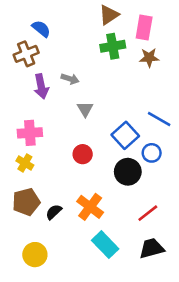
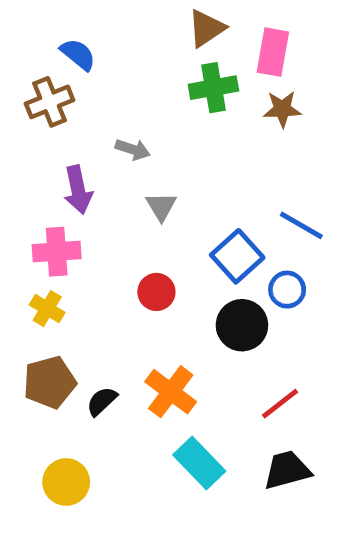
purple arrow: (41, 86) -> (78, 190), moved

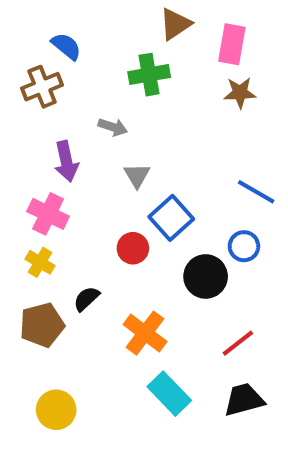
green cross: (213, 88) -> (149, 75), moved
pink cross: (57, 252) -> (48, 214), turned 30
blue square: (237, 256) -> (171, 218), moved
black semicircle: (102, 401) -> (86, 299), moved

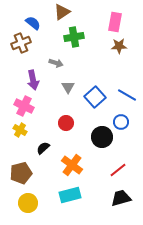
brown triangle: (175, 24) -> (62, 12), moved
blue square: (171, 218) -> (95, 97), moved
brown pentagon: (42, 325) -> (21, 173), moved
cyan rectangle: (169, 394) -> (70, 195), moved, turned -60

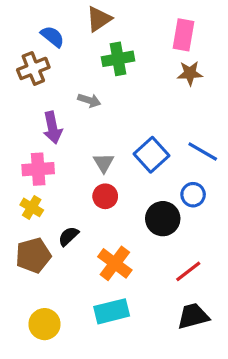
gray triangle: (68, 87) -> (104, 163), moved
pink cross: (24, 106) -> (38, 169), turned -30
brown pentagon: (21, 173) -> (33, 255), moved

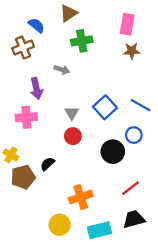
yellow cross: (32, 207) -> (11, 155), moved
orange cross: (115, 263) -> (81, 197), moved, turned 35
cyan rectangle: (112, 311) -> (99, 230), moved
yellow circle: (44, 324) -> (60, 225), moved

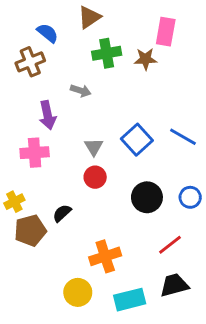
brown star: (132, 51) -> (146, 59), moved
blue circle: (134, 135) -> (190, 197), moved
yellow cross: (11, 155) -> (14, 202), turned 32

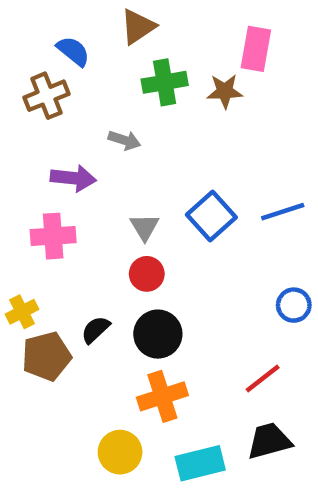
purple arrow: (48, 115) -> (73, 178), turned -72
blue line: (183, 137) -> (283, 212), turned -48
black circle: (147, 197) -> (158, 334), moved

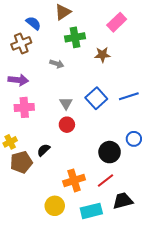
pink rectangle: (256, 49) -> (117, 22), turned 36
brown star: (225, 91) -> (102, 55), moved
purple arrow: (73, 178) -> (18, 80), moved
black circle: (158, 334) -> (110, 152), moved
red line: (263, 379) -> (105, 180), moved

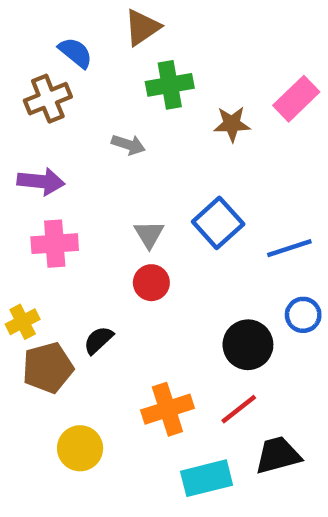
pink rectangle: (117, 22) -> (296, 99), moved
blue line: (129, 96) -> (289, 248), moved
yellow circle: (55, 206) -> (80, 448), moved

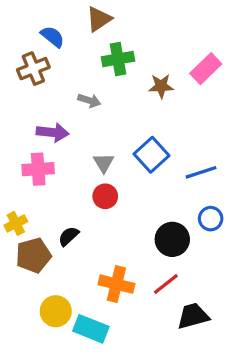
purple arrow: (41, 181) -> (53, 132), moved
orange cross: (167, 409) -> (116, 284), turned 32
cyan rectangle: (207, 478) -> (91, 329), moved, turned 36

